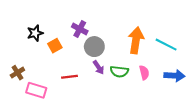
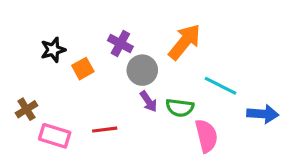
orange arrow: (136, 40) -> (185, 42), moved, turned 30
cyan line: (166, 45) -> (220, 86), moved
pink semicircle: (144, 73) -> (206, 136), moved, size x1.5
red line: (69, 77) -> (105, 130), moved

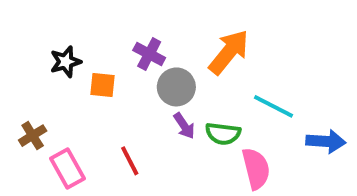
orange square: (83, 69) -> (103, 85), turned 35
red line: (105, 130) -> (130, 161), turned 70
pink rectangle: (55, 136) -> (68, 169), turned 44

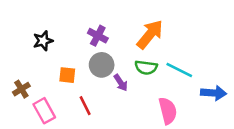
orange square: (103, 85) -> (67, 75), moved
gray circle: (176, 87) -> (102, 65), moved
green semicircle: (223, 134) -> (146, 67), moved

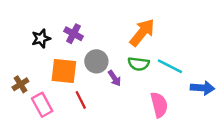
purple cross: (98, 36) -> (74, 34), moved
orange square: (67, 75) -> (64, 71), size x1.6

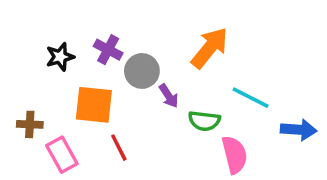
gray circle: (96, 61) -> (142, 71), moved
green semicircle: (139, 64) -> (204, 121), moved
purple arrow: (114, 78) -> (169, 96), moved
brown cross: (20, 84) -> (30, 124), turned 35

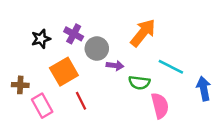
purple arrow: (169, 96) -> (115, 66), turned -49
orange square: (94, 105) -> (64, 72), turned -36
blue arrow: (299, 130) -> (204, 89), turned -105

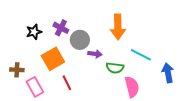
orange arrow: (143, 33) -> (118, 27), turned 140

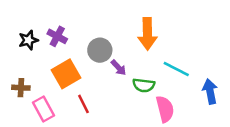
purple cross: (61, 28) -> (57, 36), moved
black star: (34, 32) -> (28, 40), moved
purple arrow: (95, 54) -> (119, 68), turned 40

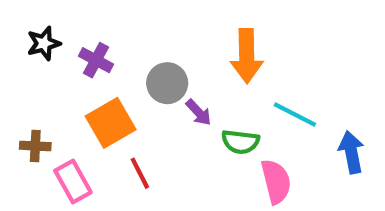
black star: (28, 40) -> (44, 43), moved

